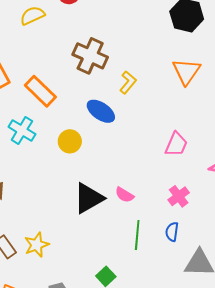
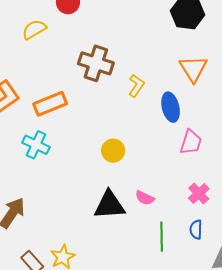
orange rectangle: (40, 91) -> (50, 104), turned -60
blue ellipse: (101, 111) -> (171, 107), moved, turned 48
yellow circle: (70, 141) -> (113, 151), moved
black triangle: (89, 198) -> (109, 205), turned 32

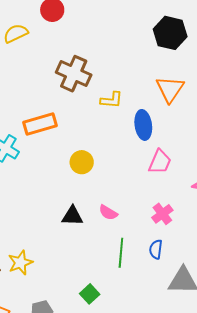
yellow L-shape: (136, 86) -> (112, 100), turned 55
orange rectangle: (50, 104) -> (40, 124), moved
black triangle: (109, 205) -> (72, 216), size x0.7

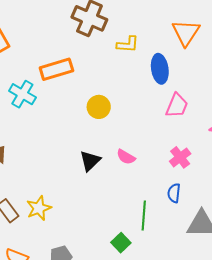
black triangle: (72, 216) -> (90, 161), turned -45
green line: (121, 253) -> (144, 216), moved
green square: (90, 294) -> (121, 243), moved

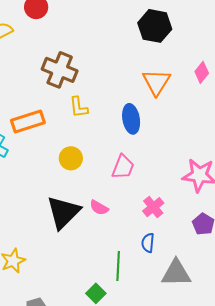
yellow L-shape: (128, 44) -> (79, 107), moved, turned 80
pink trapezoid: (177, 106) -> (123, 167), moved
black triangle: (90, 161) -> (63, 212), size x1.6

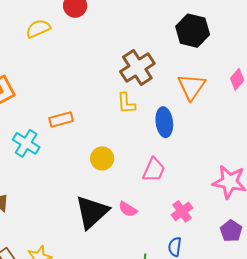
brown cross: (60, 70) -> (137, 68), moved, turned 32
yellow L-shape: (79, 107) -> (126, 103), moved
orange rectangle: (28, 122) -> (61, 120), size x0.7

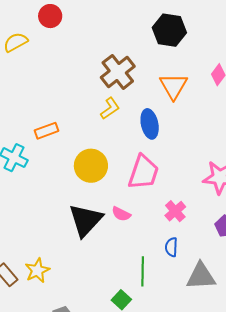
yellow L-shape: (126, 103) -> (110, 108), turned -115
yellow circle: (102, 158) -> (91, 166), size x1.4
pink trapezoid: (154, 170) -> (143, 172), size x1.4

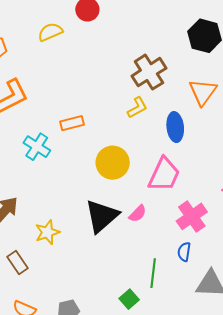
pink cross: (175, 211) -> (192, 216), size x1.4
pink semicircle: (121, 214) -> (138, 214), turned -78
yellow star: (37, 270) -> (47, 232), moved

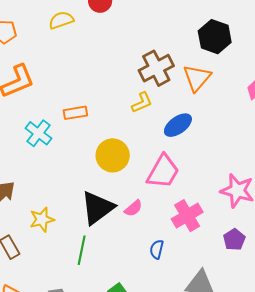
orange triangle: (203, 92) -> (197, 78), moved
blue ellipse: (175, 127) -> (178, 125), turned 56
blue semicircle: (184, 252) -> (157, 249), moved
green line: (153, 273) -> (82, 250), moved

